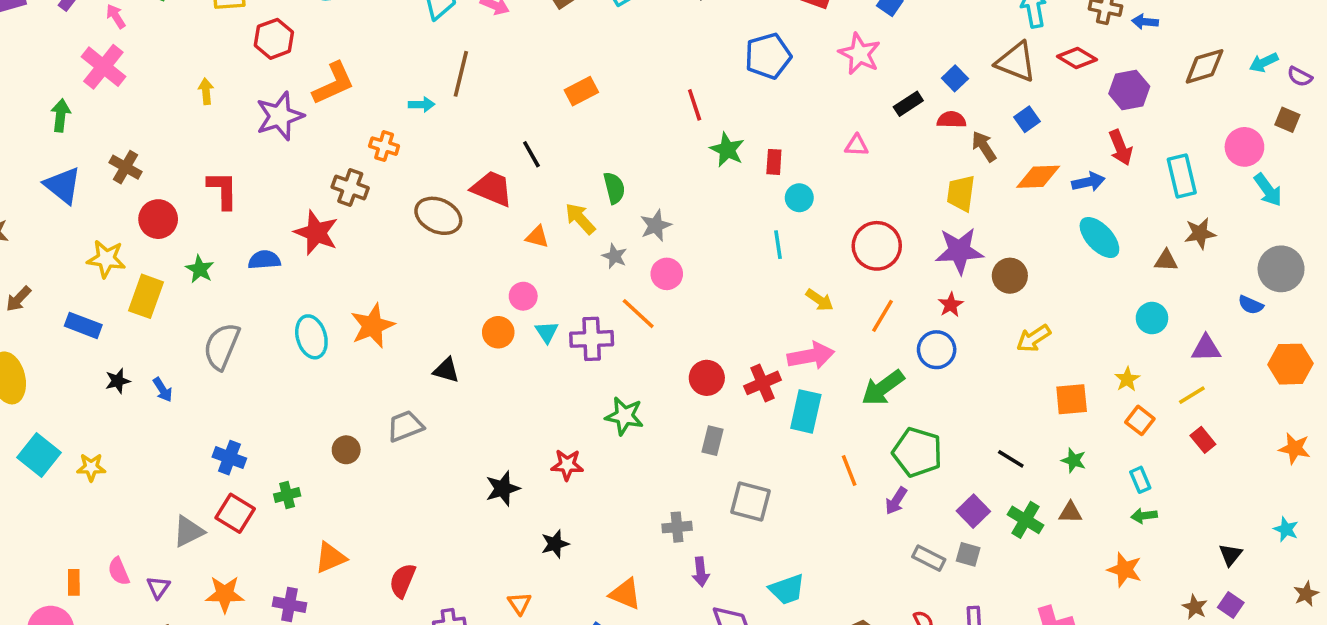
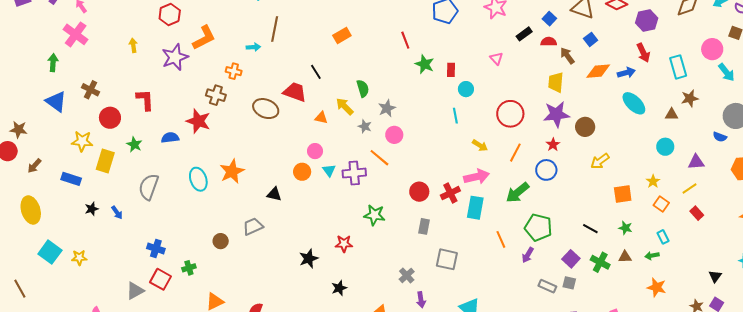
pink triangle: (856, 145) -> (496, 58), turned 48
green arrow: (1144, 516) -> (652, 256), moved
gray cross: (677, 527) -> (407, 275), turned -35

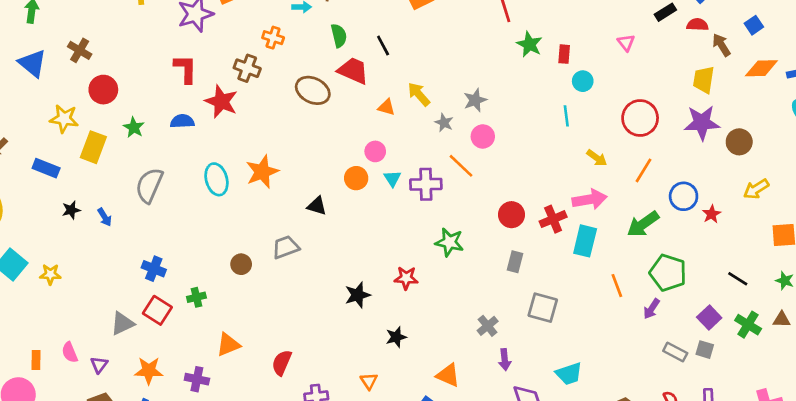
green semicircle: (363, 88) -> (339, 36), moved
red L-shape: (145, 100) -> (185, 69), moved
red star: (553, 145) -> (712, 214), moved

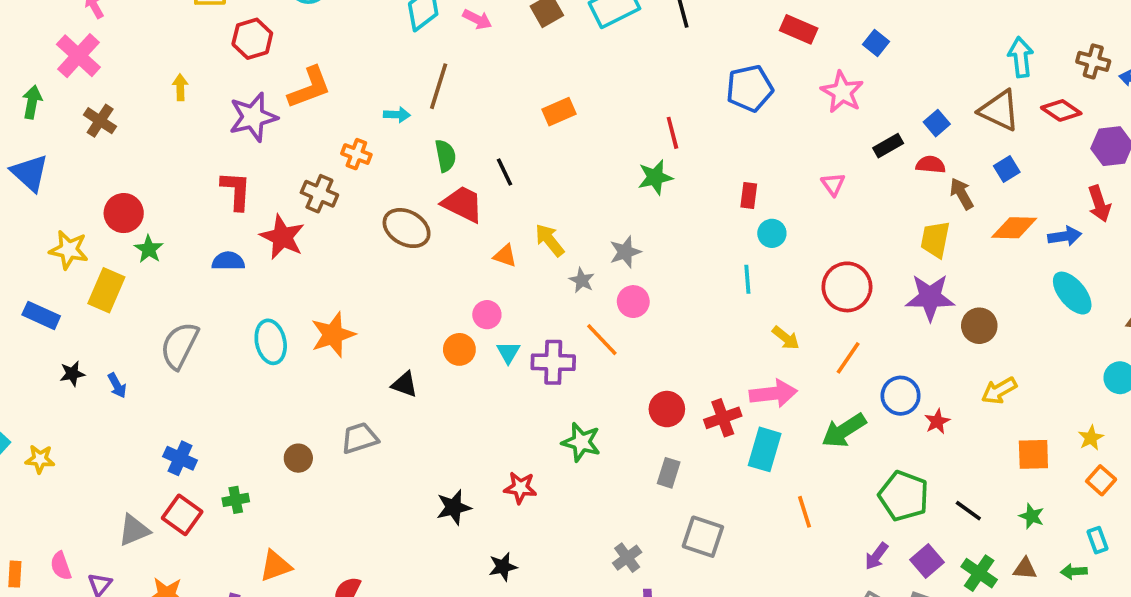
green star: (529, 44) -> (655, 177), moved, turned 30
brown cross: (80, 50) -> (100, 121), moved
green star: (134, 127) -> (149, 249), moved
green pentagon: (668, 273) -> (904, 496), moved
purple arrow: (652, 309) -> (876, 556), moved

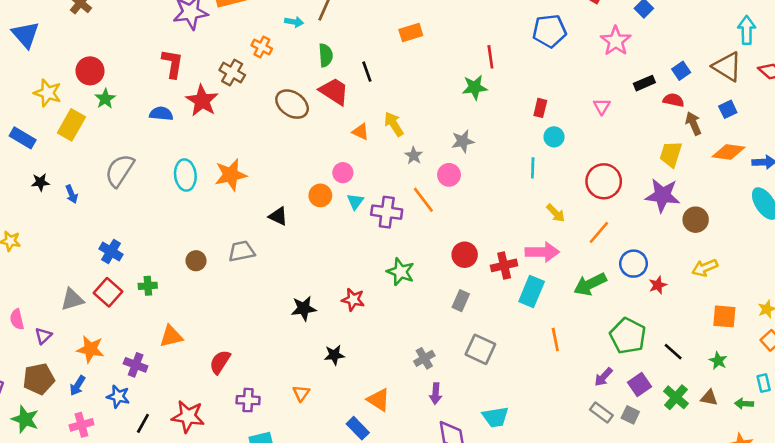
gray star: (625, 252) -> (463, 141), moved

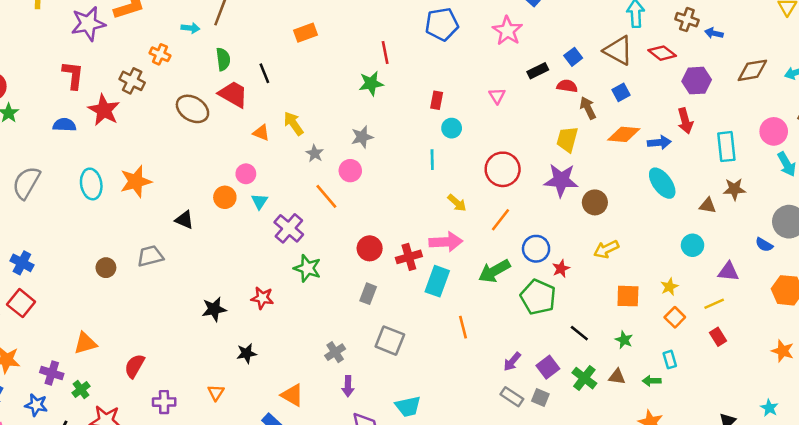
purple cross: (387, 212) -> (289, 228), moved, turned 36
green cross: (148, 286) -> (81, 390), moved, turned -30
green pentagon: (628, 336) -> (538, 297), moved

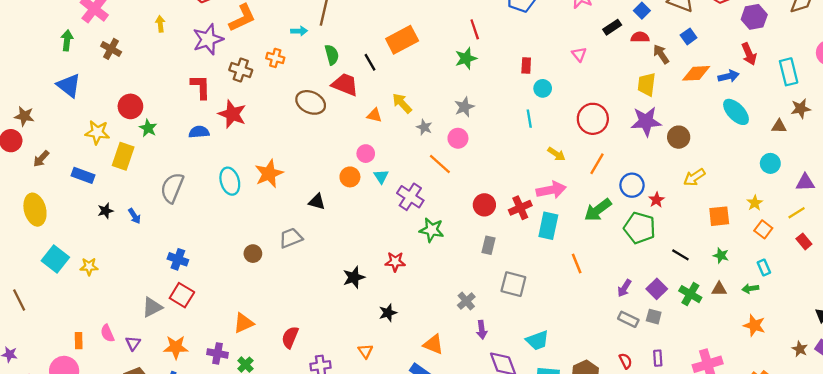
orange rectangle: (306, 33) -> (402, 40), moved, size x1.5
brown cross: (132, 81) -> (241, 70), moved

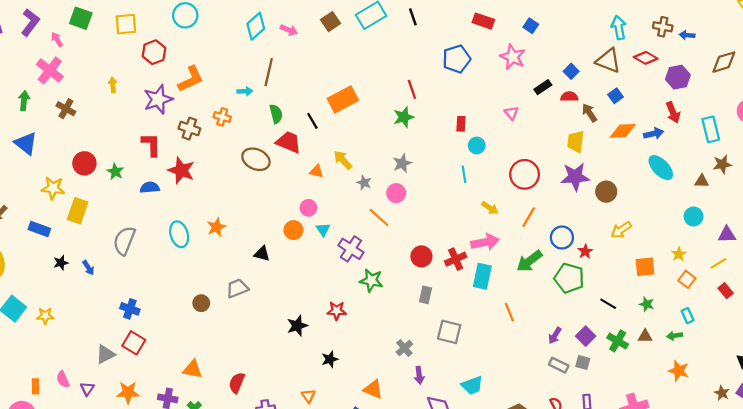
green star: (148, 128) -> (115, 172), moved
orange star: (269, 174) -> (216, 227), size x0.7
orange triangle: (244, 323) -> (192, 369), turned 35

